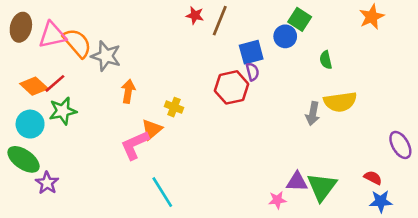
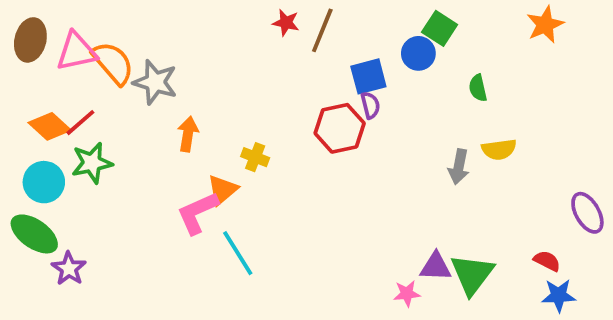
yellow semicircle: (340, 102) -> (499, 149), size x0.7
cyan line: (162, 192) -> (238, 253), moved

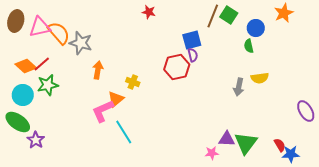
brown line: (322, 30) -> (213, 16), moved
blue circle: (418, 53) -> (256, 28), moved
red semicircle: (547, 261) -> (280, 145), moved, turned 32

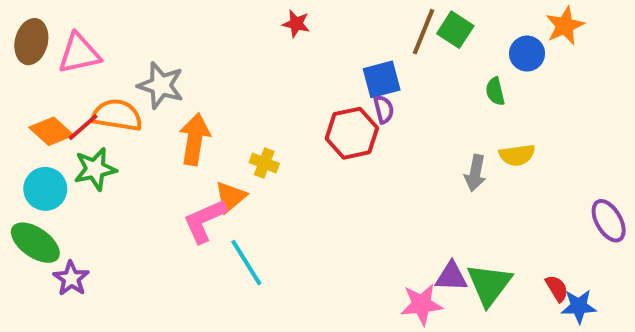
blue circle: (256, 28) -> (527, 54), moved
orange semicircle: (59, 33) -> (117, 115), moved, turned -40
orange arrow: (98, 70) -> (195, 139), size x1.4
pink star: (212, 153) -> (422, 304), size x1.5

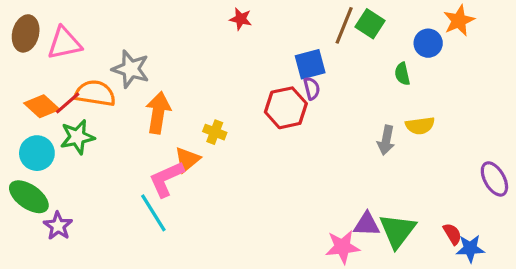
cyan line: (246, 263) -> (153, 213), moved

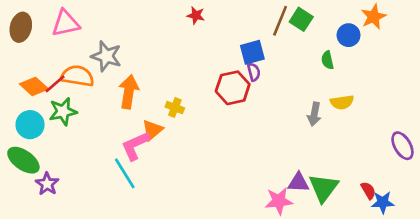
pink triangle: (64, 43) -> (66, 23), moved

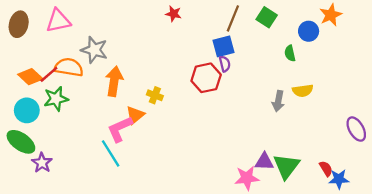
brown line: (280, 21) -> (233, 18), moved

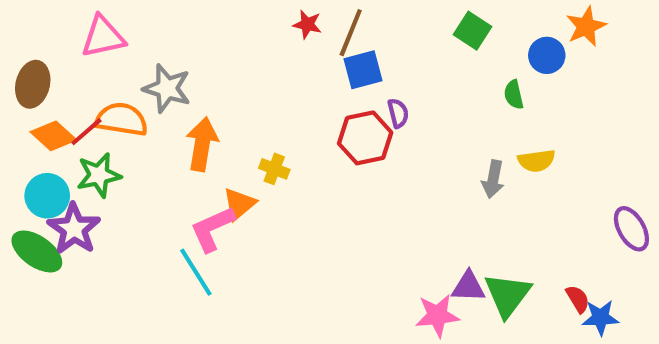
brown line: (233, 18) -> (351, 33), moved
brown ellipse: (19, 24) -> (33, 84), moved
blue square: (224, 46) -> (363, 70), moved
purple star: (42, 163) -> (74, 229), moved, size x1.4

